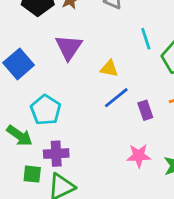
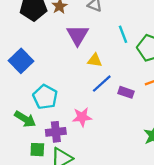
purple triangle: (69, 47) -> (78, 35), moved
purple rectangle: (145, 110) -> (126, 92), turned -49
pink star: (139, 156) -> (82, 117), moved

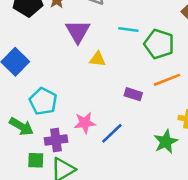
cyan line: (123, 34) -> (128, 29), turned -60
blue line: (102, 84) -> (112, 133), moved

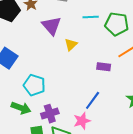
yellow triangle: (98, 59) -> (71, 45), turned -40
pink star: (85, 123) -> (82, 121), moved

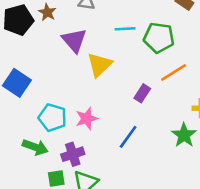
yellow triangle: (71, 45) -> (99, 65), size x1.5
purple rectangle: (104, 67) -> (142, 93), turned -64
pink star: (82, 121) -> (87, 119), moved

